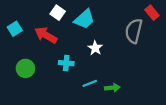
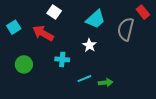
cyan trapezoid: (84, 19) -> (95, 19), moved

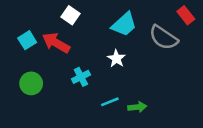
cyan square: (14, 27) -> (27, 40), moved
gray semicircle: (126, 29) -> (164, 38), turned -70
cyan cross: (62, 59) -> (81, 77), turned -32

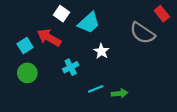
cyan trapezoid: (124, 24) -> (89, 23), moved
cyan square: (27, 40) -> (25, 46), moved

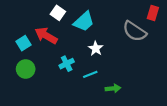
red rectangle: (162, 14) -> (153, 13), turned 56
cyan line: (96, 89) -> (90, 74), moved

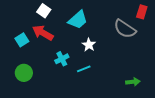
white square: (58, 13) -> (44, 11), moved
green circle: (26, 69) -> (24, 73), moved
green arrow: (113, 88) -> (133, 82), moved

